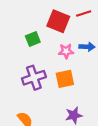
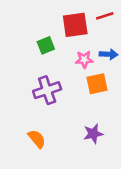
red square: (58, 21) -> (75, 25), turned -30
orange square: (65, 79) -> (97, 84), moved

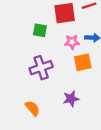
green square: (46, 45) -> (40, 30), turned 32
purple star: (93, 134) -> (71, 99), moved

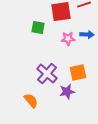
orange square: (83, 62) -> (78, 73), moved
purple cross: (41, 68) -> (47, 74), moved, turned -30

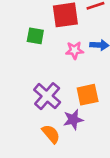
orange semicircle: (31, 101) -> (51, 134), moved

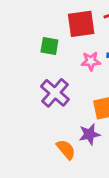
purple cross: (47, 96) -> (55, 93), moved

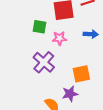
pink star: (91, 61) -> (59, 38), moved

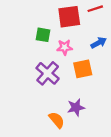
blue arrow: (91, 34) -> (99, 43), turned -32
orange square: (81, 74) -> (83, 69), moved

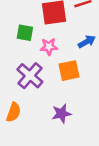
orange semicircle: (57, 120) -> (14, 112), moved, turned 60

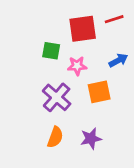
orange semicircle: (14, 112) -> (55, 137), moved

